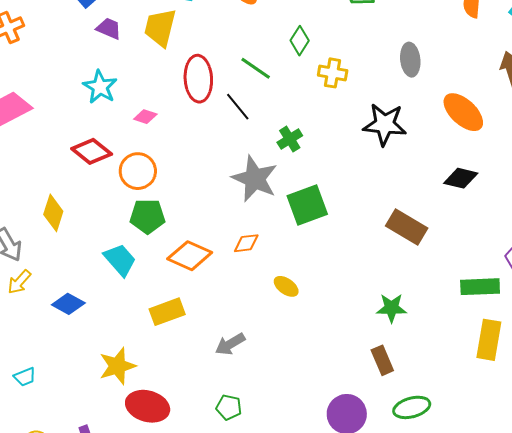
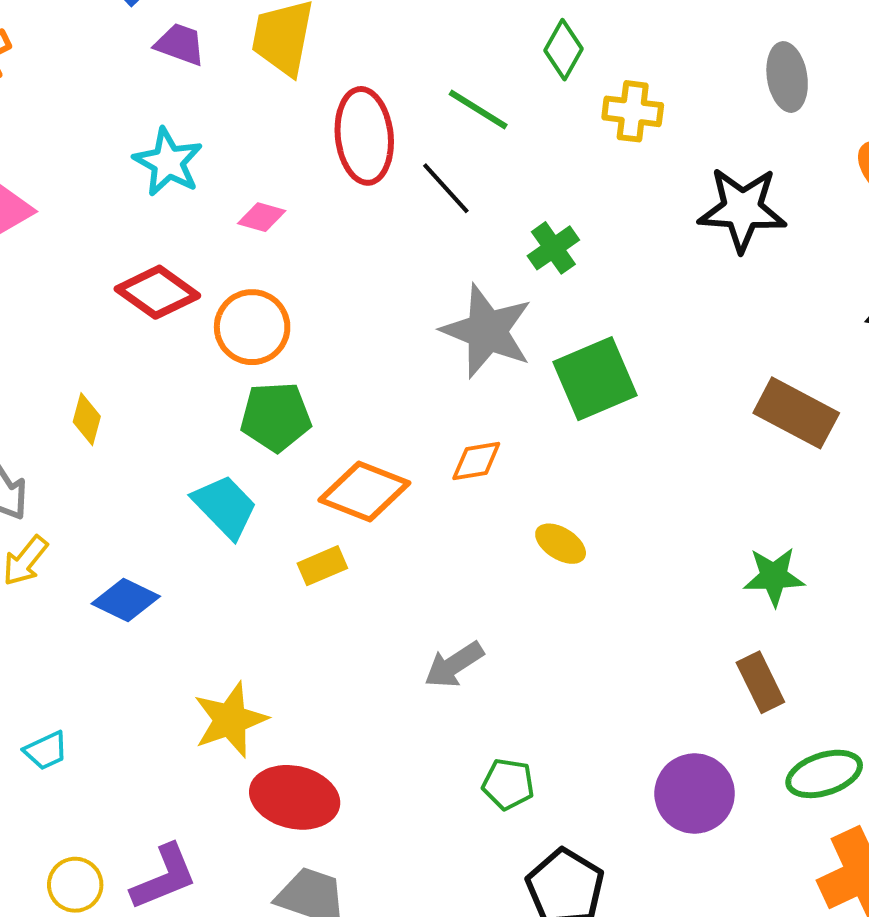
yellow diamond: (53, 213) -> (87, 419), size x0.7
yellow rectangle: (167, 312) -> (322, 566), moved, size x0.7
green pentagon: (229, 407) -> (508, 784), moved

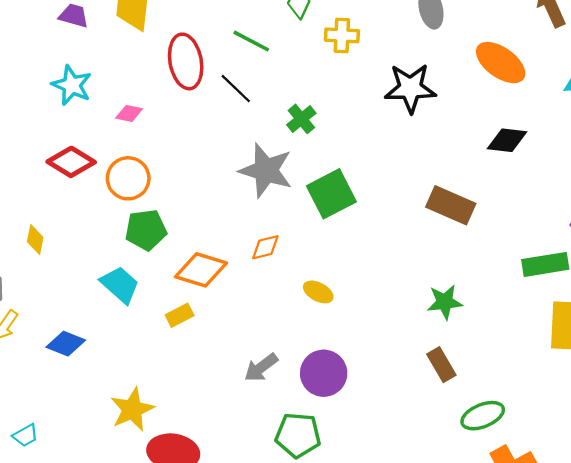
green pentagon: (508, 784) -> (298, 435), size x1.5
purple circle: (695, 794) -> (324, 373), moved

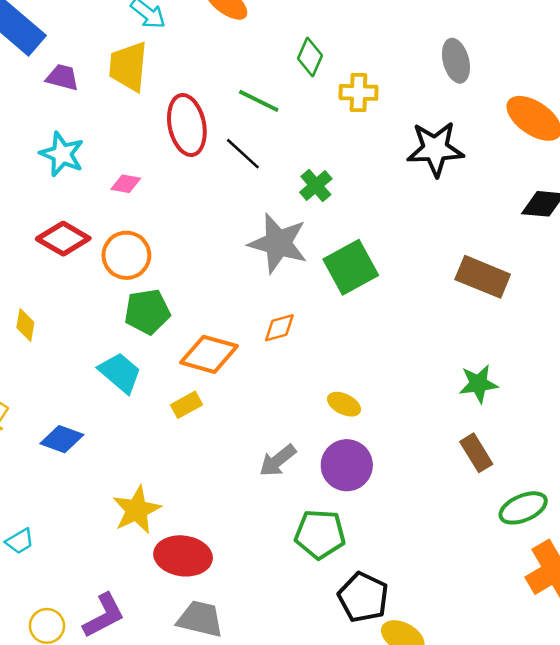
yellow ellipse: (318, 292) -> (344, 404), moved

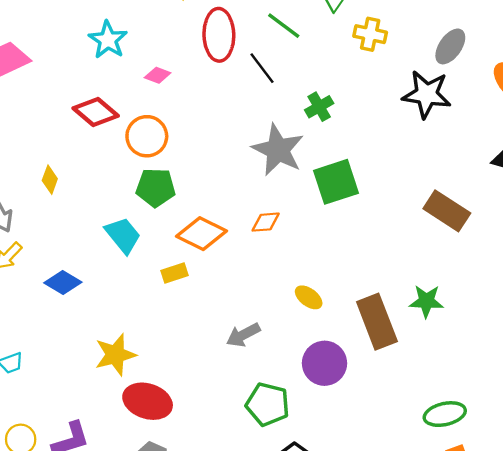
gray ellipse: (456, 61) -> (450, 46), moved, turned 39
brown rectangle: (476, 453) -> (377, 322), moved, size x1.6
purple circle: (347, 465) -> (324, 363), moved

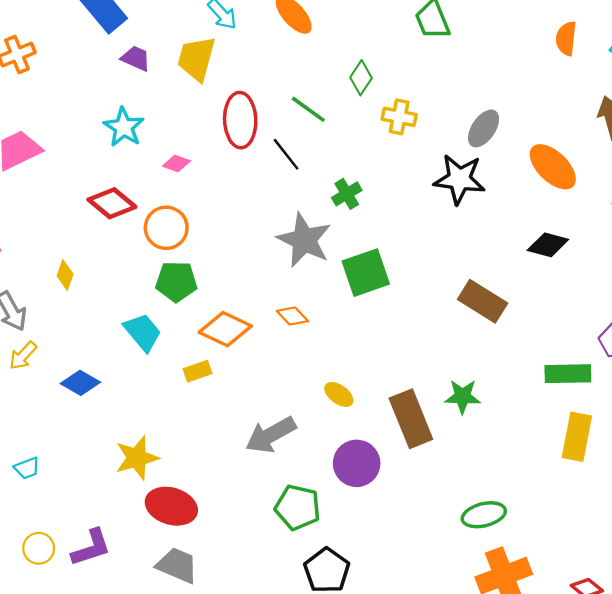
orange diamond: (266, 222) -> (292, 316), turned 52
gray arrow: (243, 335) -> (271, 435), size x1.4

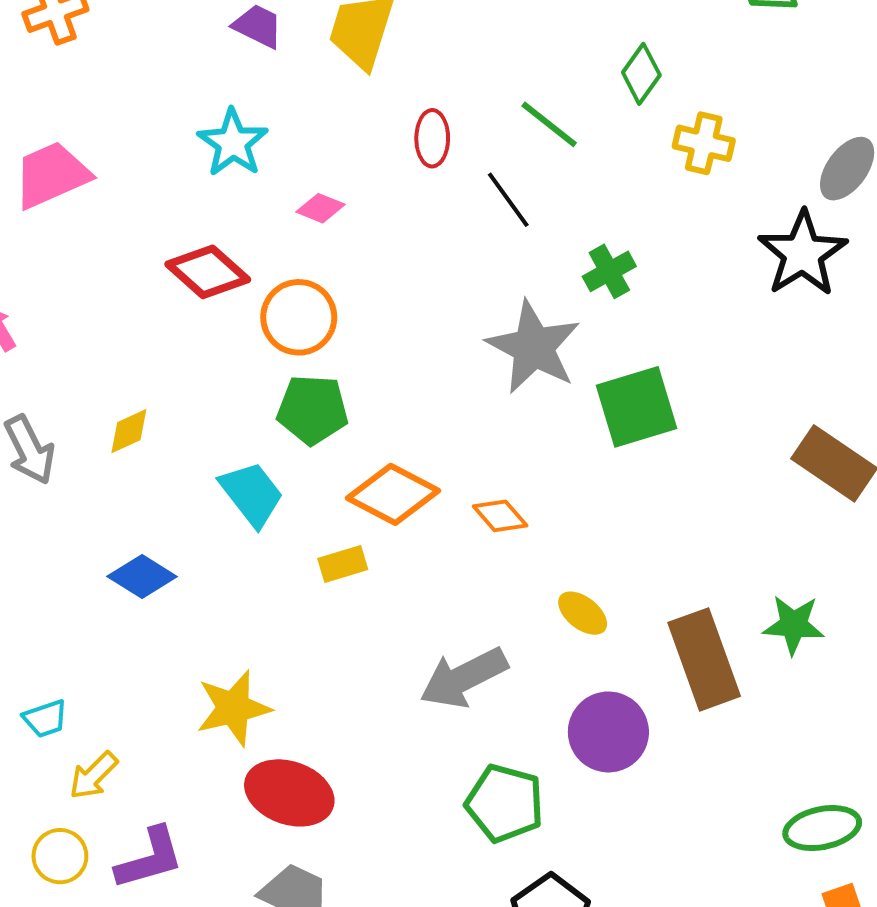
red ellipse: (240, 120) -> (432, 138), size x0.6
black star: (459, 179) -> (803, 254), turned 30
yellow diamond: (65, 275) -> (129, 431), moved, turned 44
orange diamond: (292, 316) -> (500, 516), moved
yellow arrow: (23, 356) -> (93, 776), moved

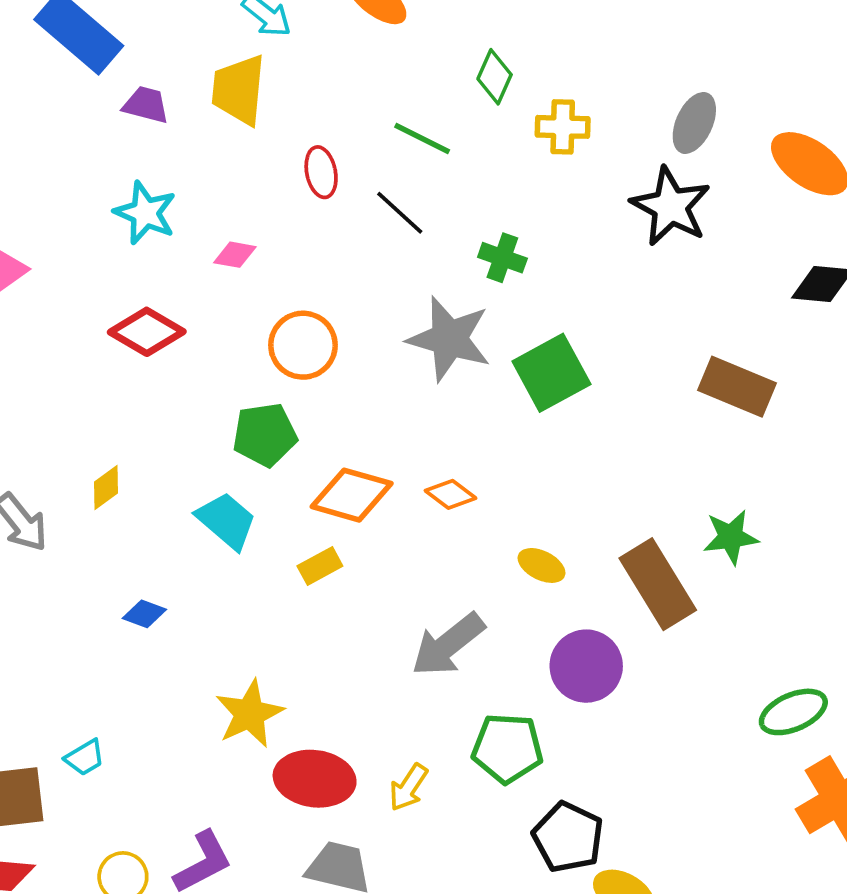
green cross: (609, 271) -> (502, 258), turned -30
orange circle: (299, 317) -> (303, 345), moved
blue diamond: (142, 577) -> (144, 614), size x0.7
yellow arrow: (93, 776) -> (408, 787), moved

